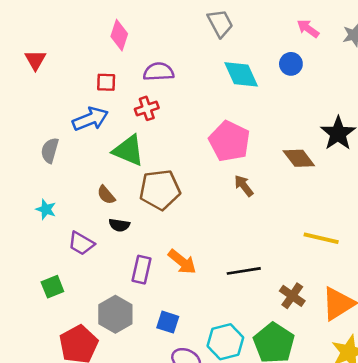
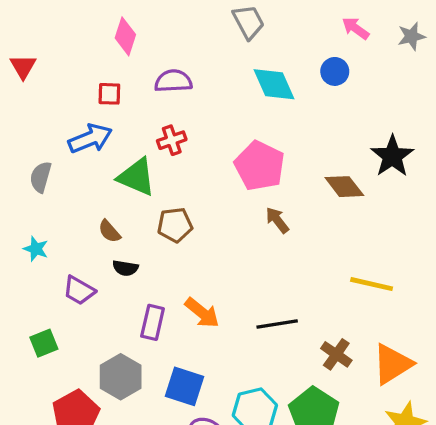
red cross: (147, 108) -> (172, 140), moved
brown pentagon: (160, 190) -> (175, 225), size x0.7
blue square: (168, 322) -> (185, 386), size x1.4

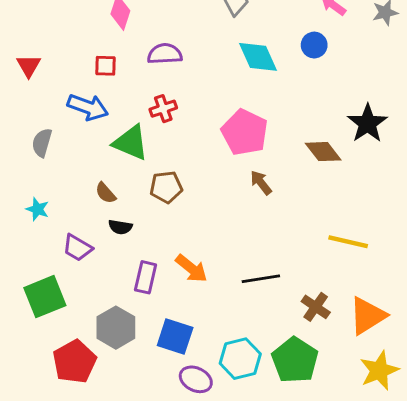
red triangle: (23, 67) -> (29, 66), moved
blue arrow: (90, 139) -> (88, 107), turned 42
green square: (44, 343) -> (45, 297), size x1.6

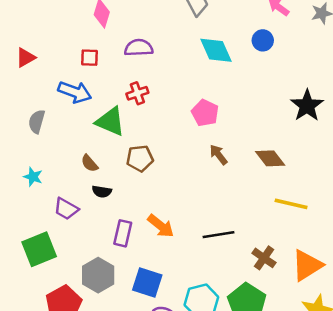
red triangle: (29, 66) -> (26, 58), turned 30
pink pentagon: (245, 132) -> (205, 113), size x0.7
brown diamond: (323, 152) -> (270, 158), moved

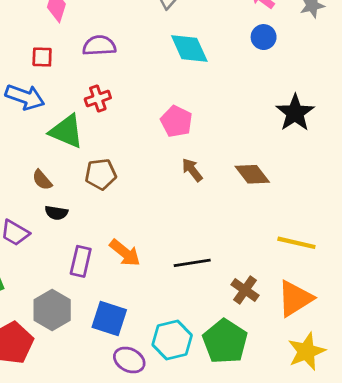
blue circle: (263, 40) -> (264, 37), moved
yellow line: (291, 204) -> (296, 243), moved

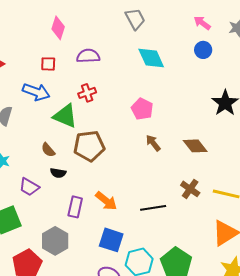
brown pentagon: (101, 174) -> (89, 146), size x1.4
brown cross: (245, 290) -> (190, 189), moved
blue square: (109, 319) -> (111, 240), moved

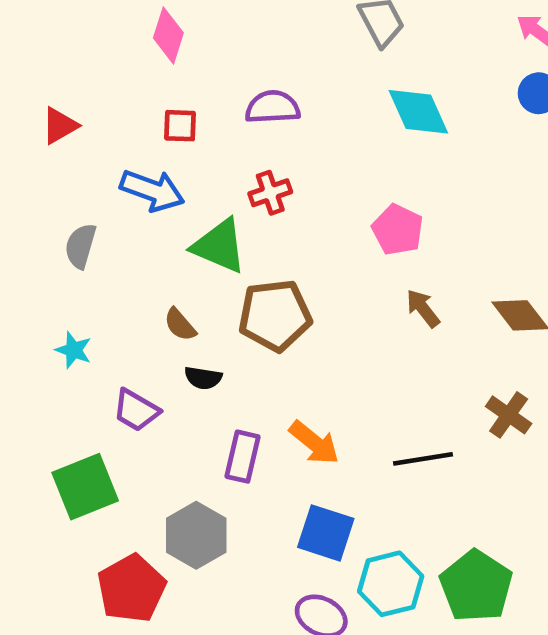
pink diamond: (58, 28) -> (168, 35), moved

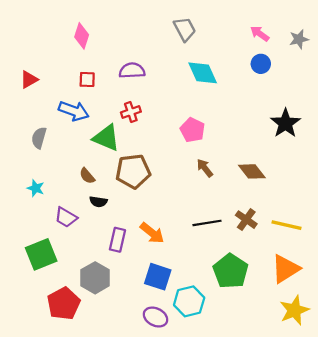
black line: (423, 459) -> (207, 223), moved
green pentagon: (476, 586) -> (231, 271), moved

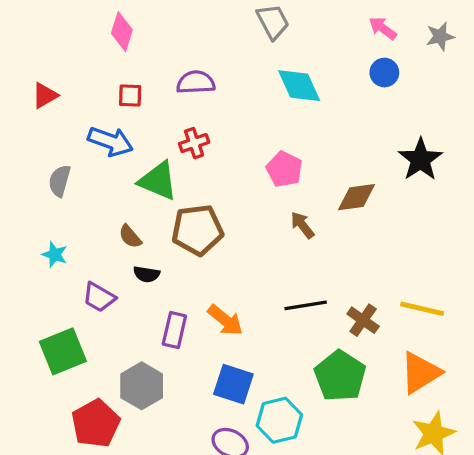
brown diamond: (252, 171) -> (356, 197), moved, turned -60
brown cross: (246, 220) -> (363, 320), moved

